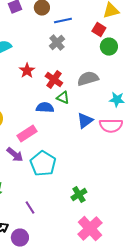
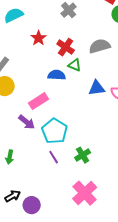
blue triangle: (85, 121) -> (97, 88), turned 30
green cross: (79, 195) -> (83, 155), moved
purple line: (30, 208) -> (54, 157), moved
pink cross: (90, 229) -> (85, 193), moved

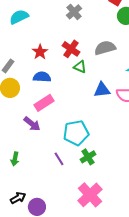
red star: (39, 38) -> (40, 52), moved
blue semicircle: (57, 75) -> (42, 77), moved
cyan pentagon: (55, 131) -> (76, 133), moved, turned 30

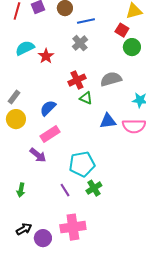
red cross: (71, 49) -> (77, 80), turned 30
red star: (40, 52) -> (46, 56), moved
blue semicircle: (42, 77) -> (48, 108), turned -48
pink cross: (90, 195) -> (73, 227), moved, turned 35

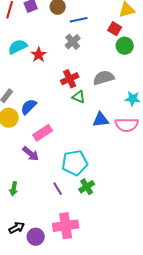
blue semicircle: (48, 108) -> (29, 107), moved

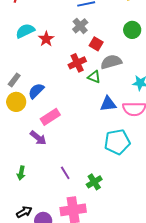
red square: (115, 29) -> (96, 44), moved
green triangle: (79, 97) -> (94, 77), moved
cyan pentagon: (75, 163) -> (117, 142), moved
green cross: (87, 187) -> (94, 182), moved

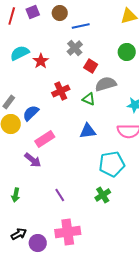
red cross: (77, 63) -> (61, 91), moved
blue triangle: (108, 104) -> (88, 131), moved
green cross: (94, 182) -> (103, 195), moved

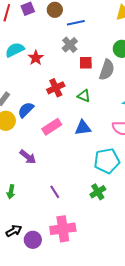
red square: (91, 66) -> (86, 63), turned -32
gray semicircle: (106, 84) -> (107, 70), moved, turned 125
pink rectangle: (45, 139) -> (52, 127), moved

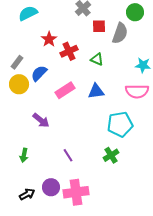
red star: (36, 58) -> (49, 39), moved
purple circle: (33, 240) -> (51, 187), moved

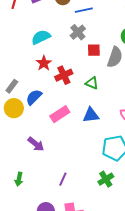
cyan semicircle: (28, 13) -> (41, 37), moved
purple line: (68, 155) -> (63, 179), turned 56

